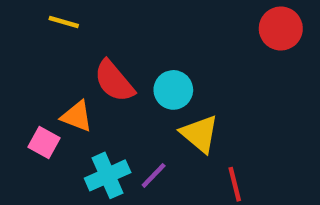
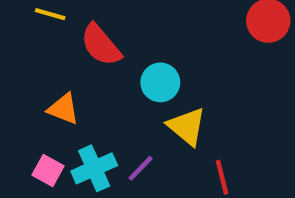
red semicircle: (114, 81) -> (101, 45), moved
pink square: (44, 143) -> (48, 171), moved

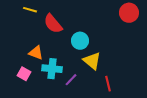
cyan cross: (94, 168) -> (52, 69), moved, turned 30
pink square: (48, 171) -> (24, 74), moved

